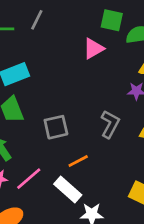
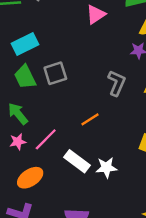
gray square: (56, 127) -> (55, 73), moved
white rectangle: (68, 189) -> (77, 161), moved

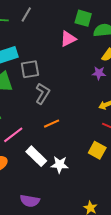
gray square: (55, 73) -> (30, 69), moved
gray L-shape: (117, 83) -> (43, 94), moved

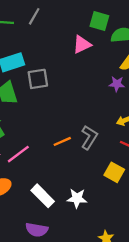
gray L-shape: (43, 94) -> (89, 137), moved
white rectangle: (36, 156) -> (43, 196), moved
white star: (60, 165) -> (77, 198), moved

